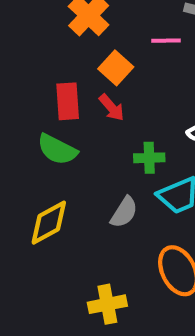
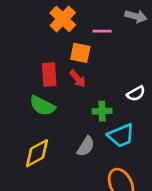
pink line: (166, 41) -> (102, 31), moved
orange square: (116, 68) -> (80, 53), turned -30

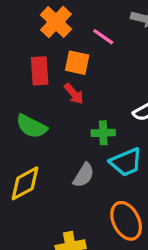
pink line: (102, 31) -> (103, 37), turned 36
red rectangle: (49, 75) -> (40, 71), moved

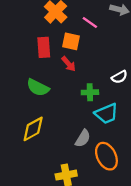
gray semicircle: (84, 175) -> (83, 138), moved

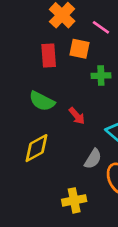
red arrow: (69, 64) -> (77, 116), moved
green cross: (90, 92) -> (101, 76), moved

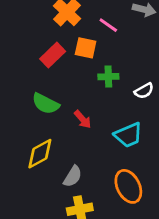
red rectangle: (49, 55) -> (53, 55), turned 50
gray semicircle: (93, 159) -> (73, 176), moved

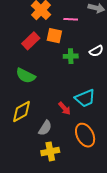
pink line: (108, 25) -> (71, 19), turned -32
white semicircle: (144, 91) -> (96, 51), moved
red arrow: (83, 119) -> (65, 108), moved

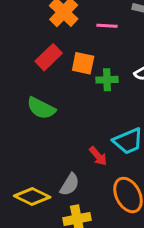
orange square: (54, 36) -> (83, 63), moved
yellow diamond: (22, 112) -> (32, 197), moved, turned 55

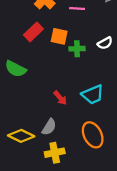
green semicircle: (41, 108) -> (16, 69), moved
red arrow: (98, 156) -> (60, 98), moved

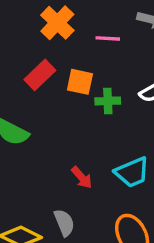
gray semicircle: (49, 127) -> (64, 223), turned -54

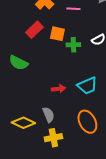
red arrow: (82, 177) -> (58, 89), turned -56

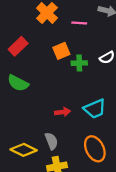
red rectangle: (34, 30) -> (18, 46), moved
orange square: (57, 34) -> (61, 51), turned -35

